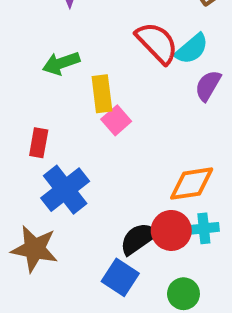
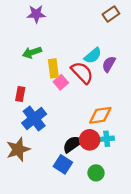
red semicircle: (157, 43) -> (82, 73), moved
cyan semicircle: (192, 49) -> (93, 56), moved
brown star: (35, 249) -> (18, 149), turned -30

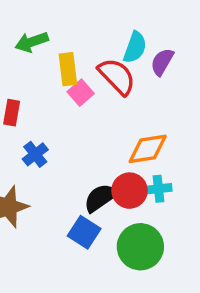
cyan semicircle: (93, 56) -> (135, 47), turned -30
blue cross: (34, 119) -> (35, 154), size x0.6
green circle: (96, 173) -> (140, 247), size x1.6

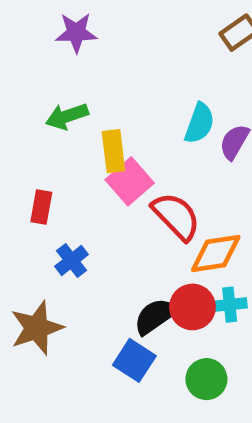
red semicircle: (117, 76) -> (176, 216), moved
pink square: (81, 93) -> (130, 181), size x1.4
green circle: (140, 247) -> (206, 379), size x0.7

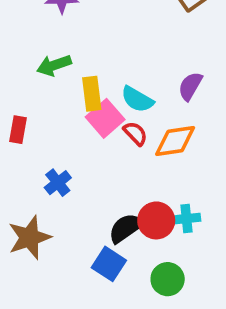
cyan semicircle: (199, 123) -> (137, 99), moved, turned 100
red rectangle: (41, 207) -> (18, 130), moved
red semicircle: (176, 216) -> (135, 133), moved, size x0.6
orange diamond: (216, 254) -> (175, 141), moved

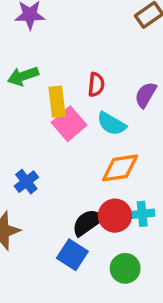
cyan semicircle: (137, 99) -> (112, 124), moved
red semicircle: (135, 133) -> (96, 85), moved, turned 50
orange diamond: (175, 141) -> (120, 168), moved

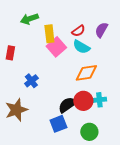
red semicircle: (96, 85) -> (78, 31), moved, turned 48
blue square: (72, 255) -> (58, 124), turned 36

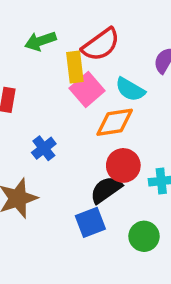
red semicircle: (78, 31) -> (101, 45), moved, size x1.6
orange diamond: (86, 73) -> (115, 122), moved
red circle: (83, 101) -> (123, 165), moved

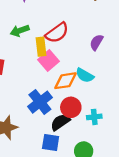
cyan semicircle: (130, 89) -> (85, 75), moved
blue cross: (44, 148) -> (40, 102), moved, size x1.6
blue square: (90, 222) -> (51, 142), turned 30

